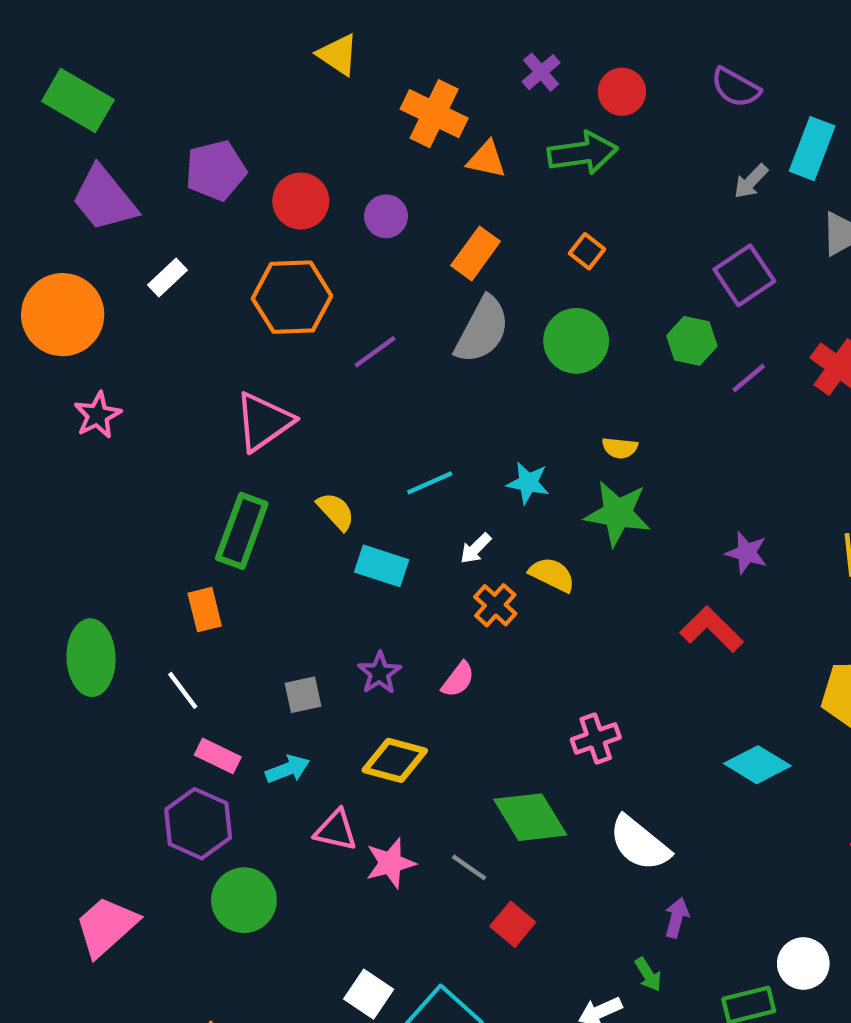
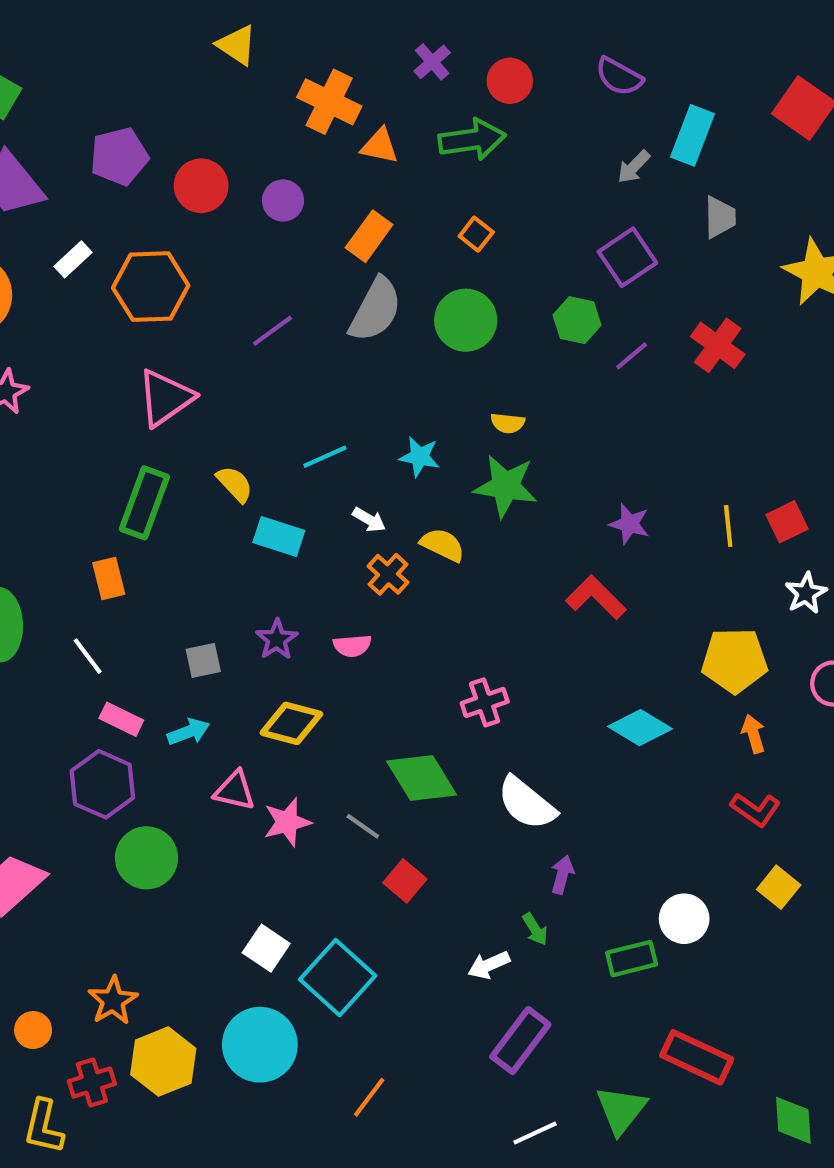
orange hexagon: (292, 297) -> (151, 287), moved
white arrow: (476, 548) -> (369, 520), turned -104
pink semicircle: (458, 679) -> (352, 646), turned 48

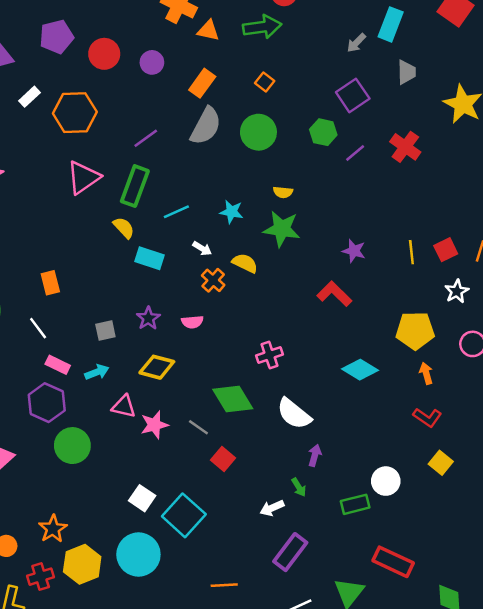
green rectangle: (144, 503) -> (135, 186), moved
orange line: (369, 1097) -> (224, 585), moved, turned 50

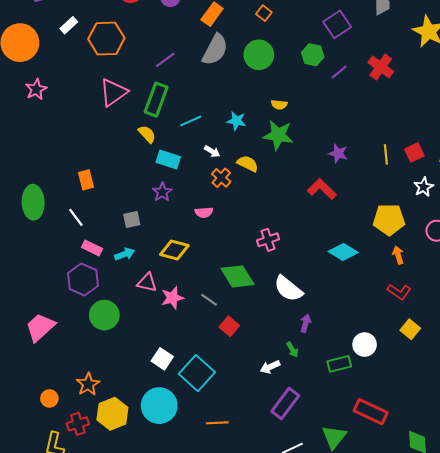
purple star: (148, 318) -> (162, 192), moved
orange line: (224, 585) -> (217, 423), moved

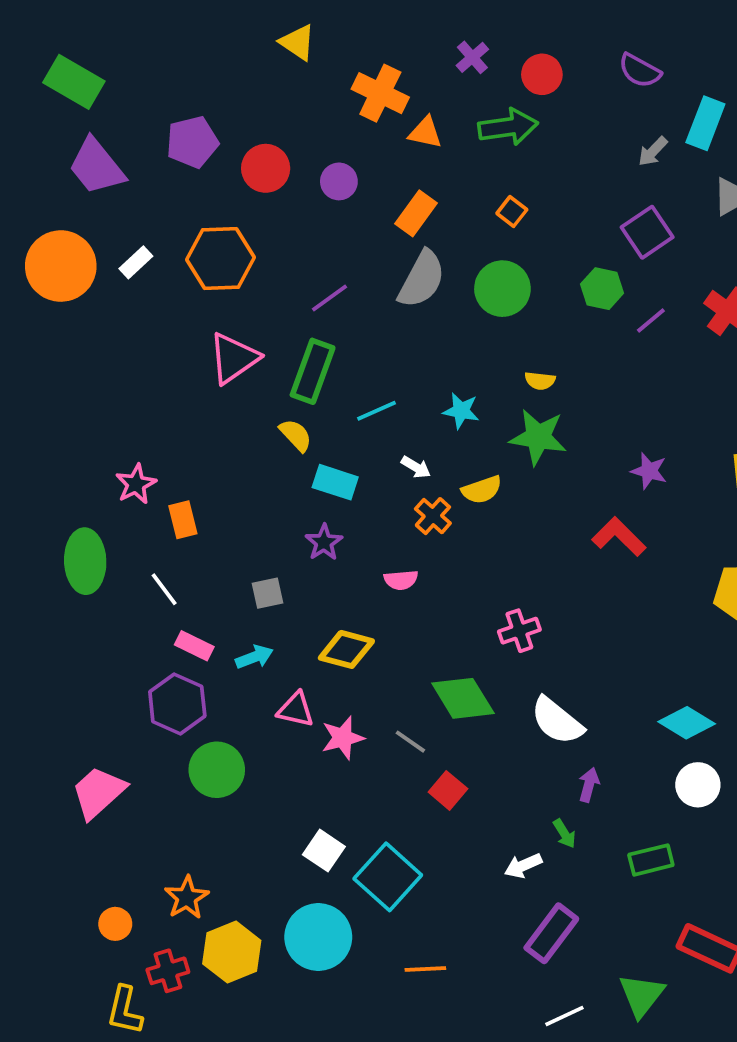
white rectangle: (69, 25) -> (136, 262), moved
pink star: (36, 89) -> (136, 484), moved
yellow semicircle: (248, 164) -> (482, 490), turned 135
cyan diamond: (343, 252) -> (687, 723), moved
white circle: (365, 345) -> (698, 785), moved

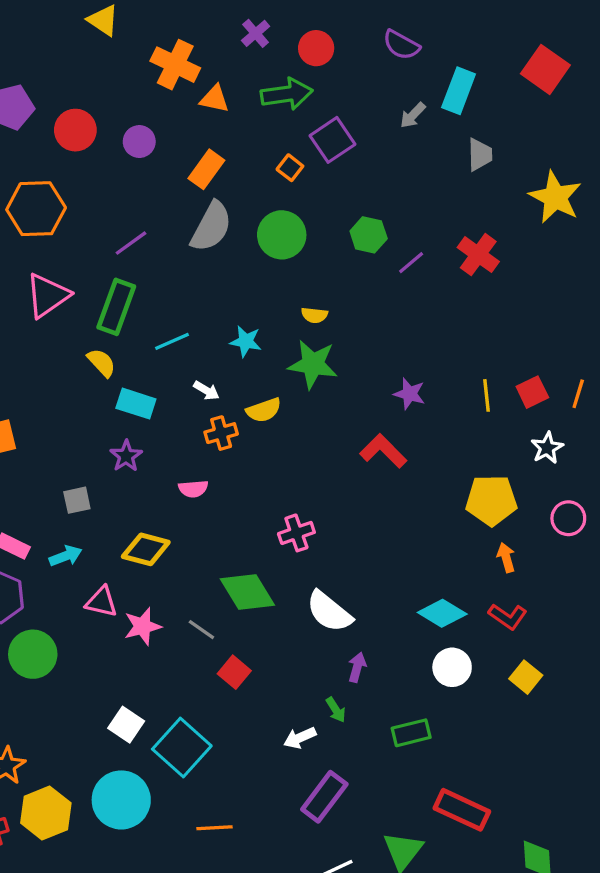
purple square: (647, 232) -> (332, 140), moved
orange cross: (433, 516) -> (221, 433), turned 32

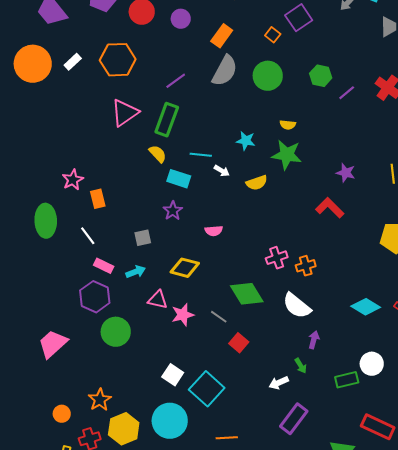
cyan line: (172, 341) -> (201, 155), moved, turned 30
orange cross: (221, 433) -> (306, 266), moved
white circle: (452, 667) -> (372, 364), moved

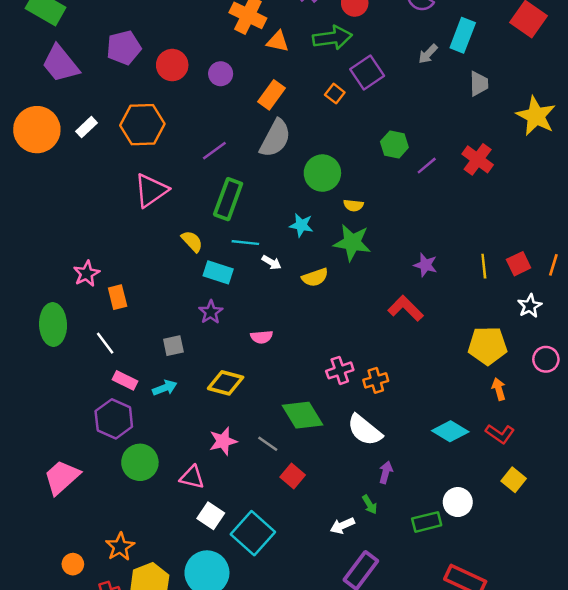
green circle: (268, 76) -> (322, 173), moved
green rectangle: (167, 120) -> (228, 199), moved
pink triangle: (158, 300) -> (192, 477), moved

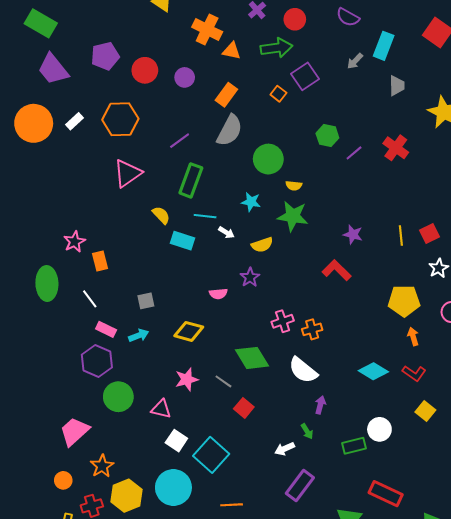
purple star: (211, 312) -> (250, 277), moved
pink trapezoid: (62, 477) -> (74, 431), moved

